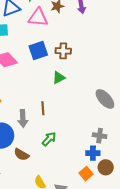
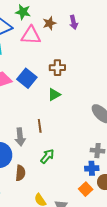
blue square: (38, 51) -> (27, 78), moved, turned -30
brown semicircle: (21, 154) -> (20, 173), turned -112

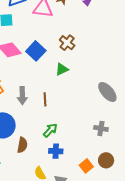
brown cross: (57, 68) -> (67, 43), turned 35
gray arrow: (20, 137) -> (22, 96), moved
blue cross: (92, 168) -> (56, 151), moved

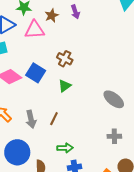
brown line: (45, 99) -> (54, 119), turned 40
green arrow: (50, 130) -> (65, 148), turned 56

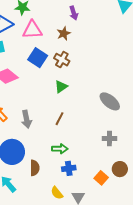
brown star: (52, 16) -> (64, 33), moved
blue square: (36, 73) -> (38, 58), moved
brown line: (54, 119) -> (59, 119), moved

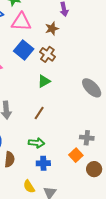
gray ellipse: (110, 101) -> (92, 88), moved
orange square: (101, 178) -> (76, 155), moved

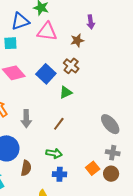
blue square: (24, 50) -> (46, 74), moved
gray ellipse: (92, 88) -> (110, 124), moved
gray cross: (87, 138) -> (113, 153), moved
brown circle: (94, 169) -> (111, 174), moved

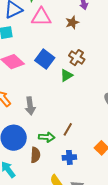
brown cross: (71, 66) -> (77, 58), moved
brown line: (59, 124) -> (68, 129), moved
green arrow: (54, 153) -> (47, 137), moved

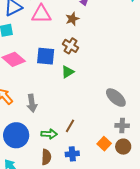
brown cross: (77, 58) -> (71, 46), moved
blue square: (45, 59) -> (46, 56), turned -30
brown semicircle: (35, 155) -> (46, 157), moved

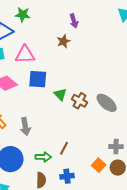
pink triangle: (41, 14) -> (25, 55), moved
brown cross: (71, 46) -> (79, 101), moved
green triangle: (68, 72) -> (60, 94), turned -40
gray ellipse: (116, 98) -> (107, 103), moved

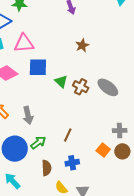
brown star: (64, 41) -> (82, 45), moved
green arrow: (43, 157) -> (38, 143), moved, turned -35

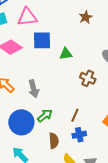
green triangle: (61, 81) -> (66, 54), turned -48
brown cross: (81, 87) -> (88, 78), moved
brown line: (68, 135) -> (75, 115), moved

